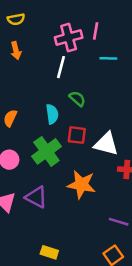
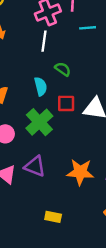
orange star: (81, 185) -> (80, 172), moved

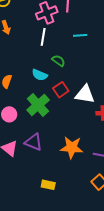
cyan line: (88, 28) -> (80, 35), moved
cyan semicircle: (41, 86) -> (40, 75), turned 126
red square: (66, 103) -> (61, 90), turned -35

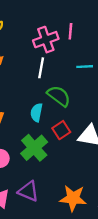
green semicircle: (58, 61) -> (59, 96), size x1.5
cyan semicircle: (40, 75) -> (37, 112), turned 77

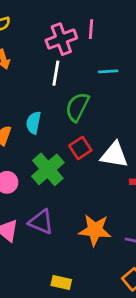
green semicircle: (59, 96) -> (77, 107), turned -100
cyan semicircle: (37, 112) -> (33, 123), moved

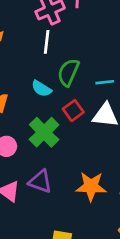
cyan line: (108, 71) -> (105, 82), moved
cyan semicircle: (33, 123) -> (41, 89), moved, turned -66

